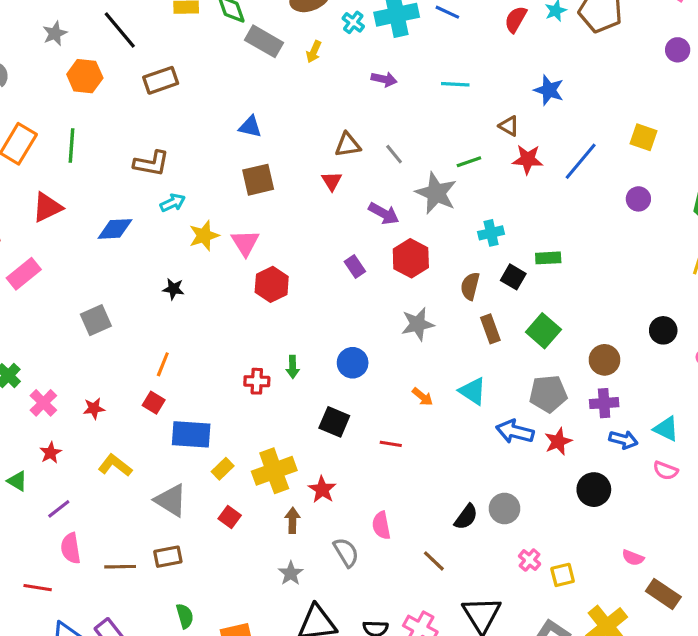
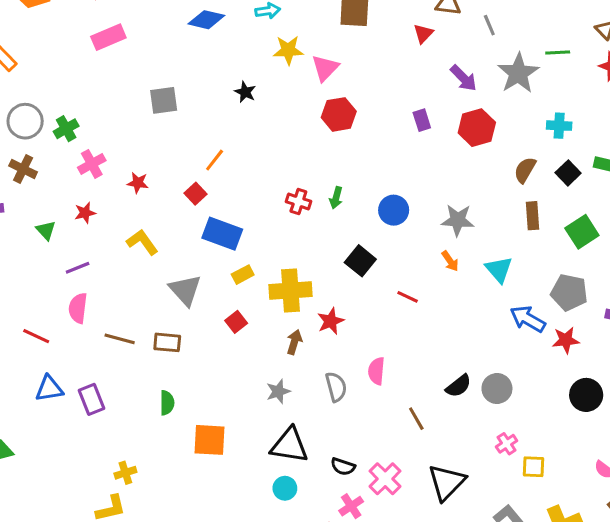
gray star: (418, 324) -> (458, 220), moved

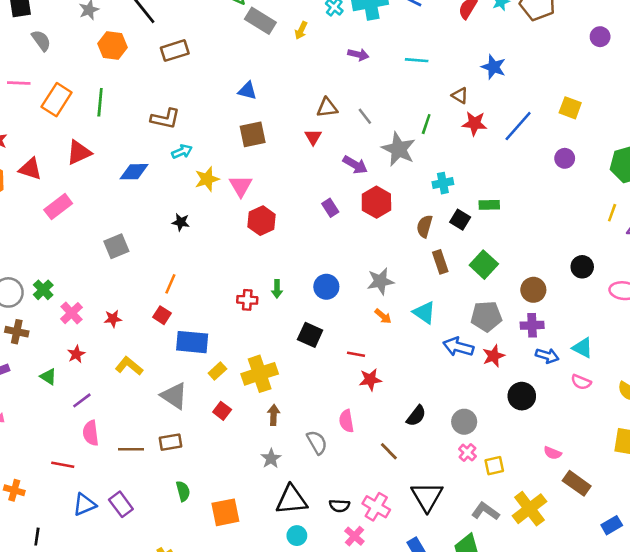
green line: (558, 53) -> (426, 124), turned -54
red star: (331, 321) -> (370, 380), moved, turned 30
gray circle: (497, 388) -> (464, 422), moved

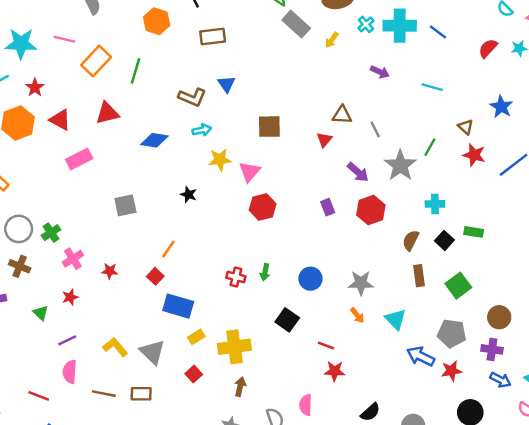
blue triangle: (247, 91) -> (226, 84), moved, turned 30
yellow L-shape: (129, 366) -> (115, 347), moved

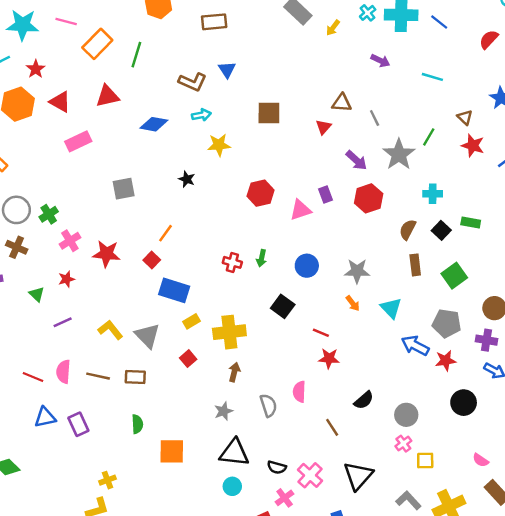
pink triangle: (250, 172) -> (300, 210), moved, turned 30
red star: (110, 271) -> (106, 254), size x1.6
pink semicircle: (70, 372) -> (63, 372), moved

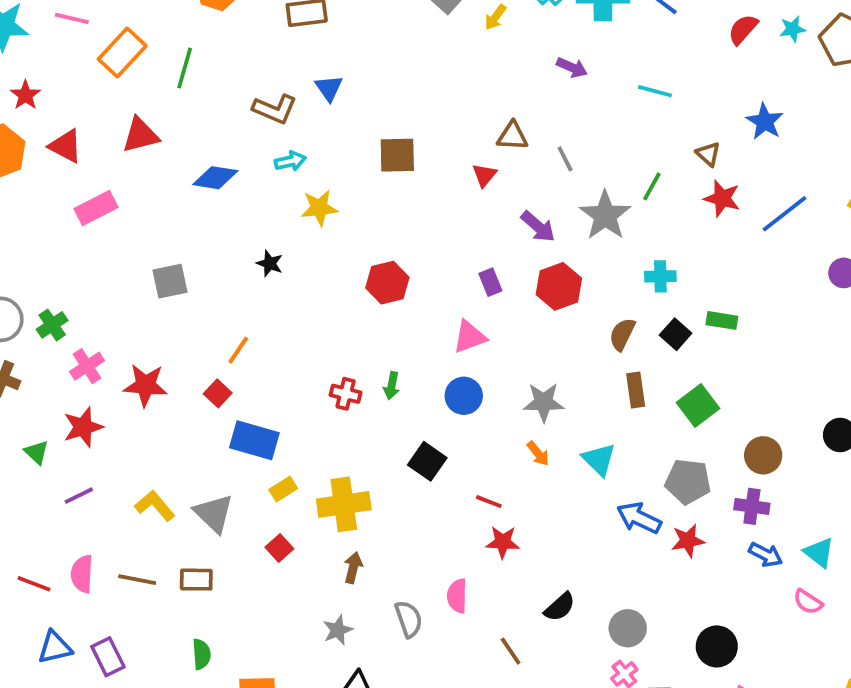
pink triangle: (300, 210) -> (469, 337), moved
red star: (66, 279) -> (83, 427), size x1.5
black circle: (464, 403) -> (717, 646), moved

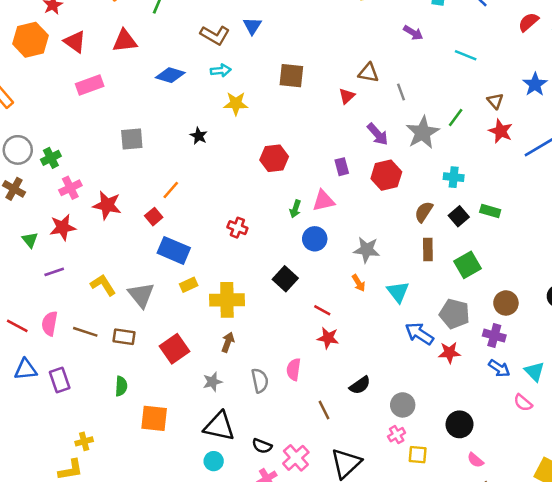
green arrow: (392, 386) -> (295, 209), moved
red square: (279, 548) -> (174, 349), moved, size x1.6

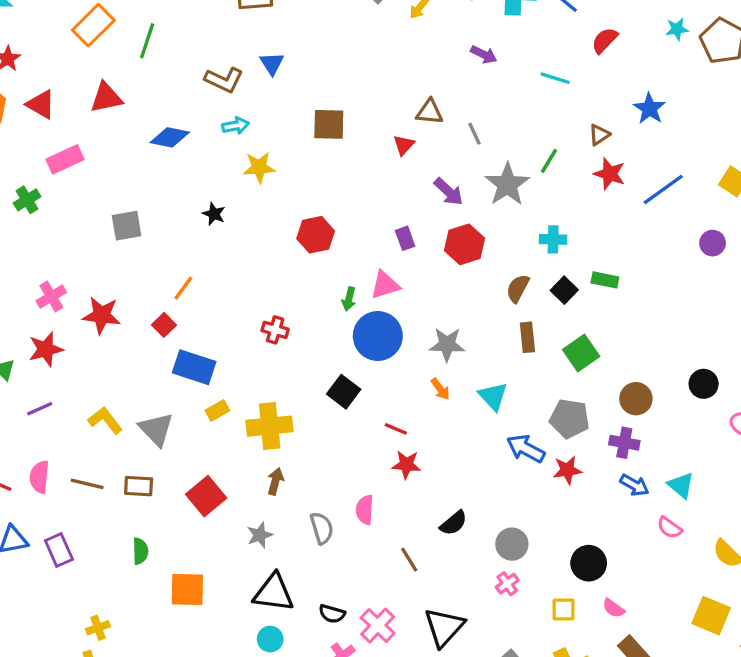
red semicircle: (528, 22) -> (605, 40), moved
brown triangle: (495, 101) -> (599, 135), turned 42
green cross: (51, 158) -> (27, 200), moved
blue circle: (315, 239) -> (378, 336), size x1.5
yellow square: (418, 455) -> (564, 610), moved

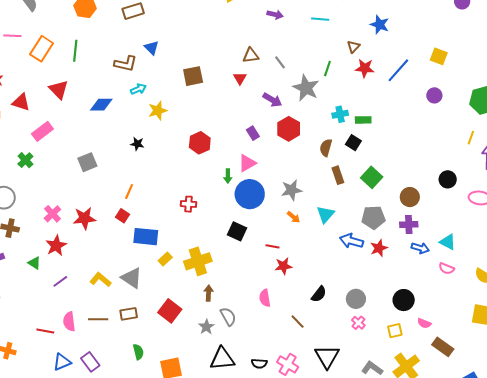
red triangle: (106, 98) -> (59, 90), turned -50
green rectangle: (605, 280) -> (363, 120), moved
cyan triangle: (493, 396) -> (325, 214), turned 36
gray semicircle: (322, 528) -> (228, 317), moved

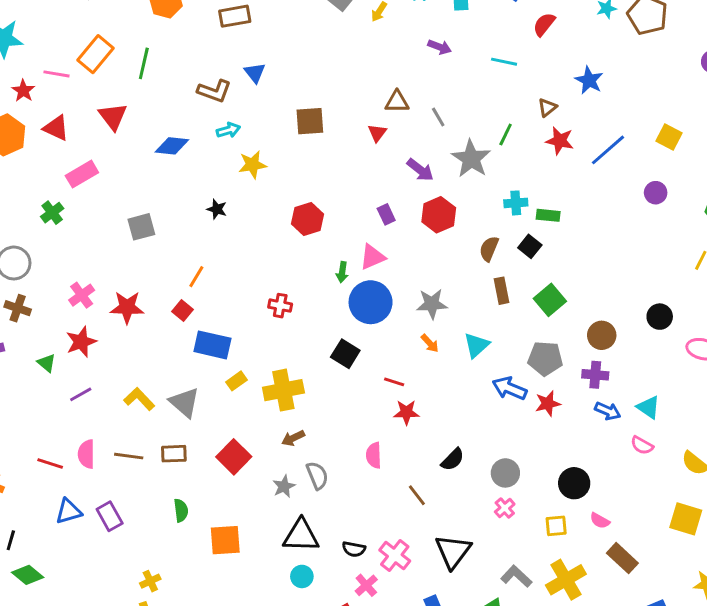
pink line: (12, 36) -> (57, 74), moved
brown arrow: (209, 293) -> (293, 438), turned -126

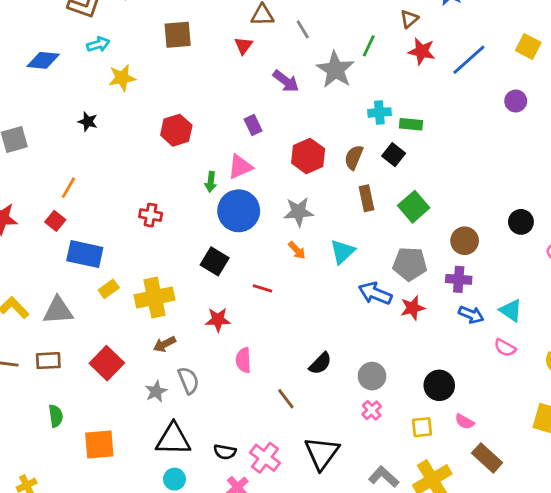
red hexagon: (439, 215) -> (308, 156), moved
gray triangle: (184, 402) -> (58, 310), turned -44
red star: (406, 412) -> (218, 320), moved

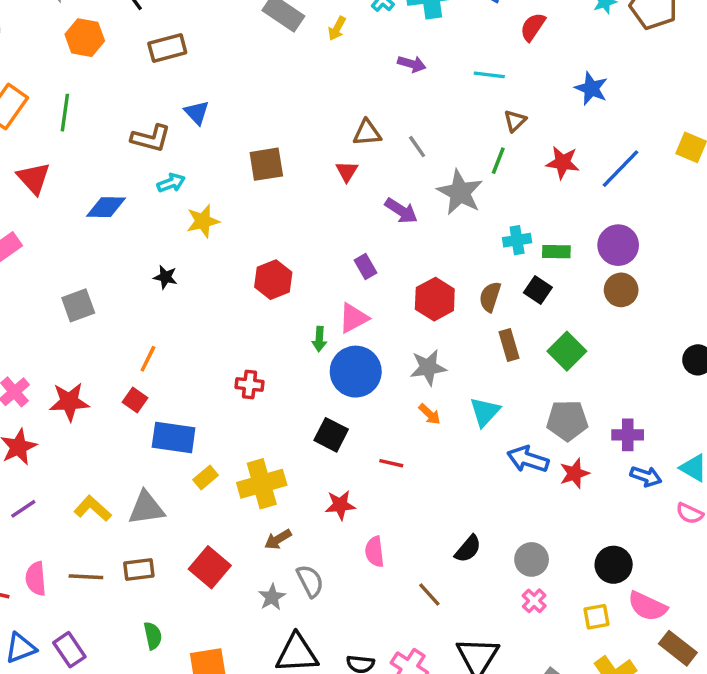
brown triangle: (409, 19) -> (515, 121), moved
purple circle: (516, 101) -> (618, 245), moved, size x1.5
brown circle: (465, 241) -> (621, 290), moved
pink semicircle: (465, 422) -> (647, 606), size x1.6

